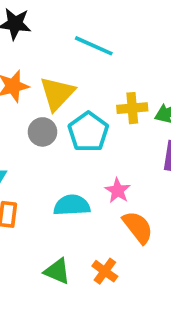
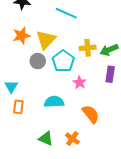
pink star: (118, 191) -> (80, 82), moved

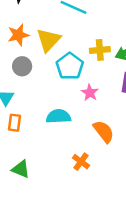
gray circle: (38, 61) -> (22, 66), moved
green triangle: (46, 139) -> (21, 169), moved

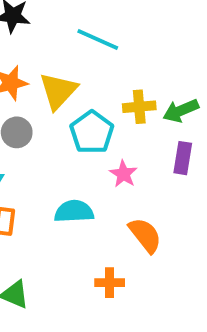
orange cross: (81, 162) -> (110, 283), turned -36

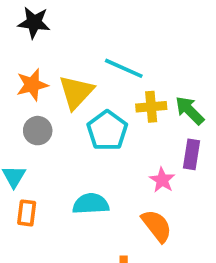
cyan line: (98, 40) -> (124, 68), moved
green arrow: (181, 111) -> (190, 110), turned 68
pink star: (123, 174) -> (162, 180), moved

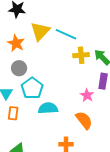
orange star: (32, 85) -> (16, 43), turned -30
yellow triangle: (76, 92) -> (40, 31), moved
cyan pentagon: (107, 131) -> (32, 88), moved

